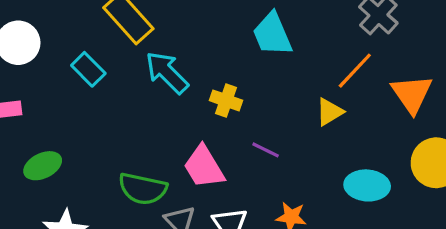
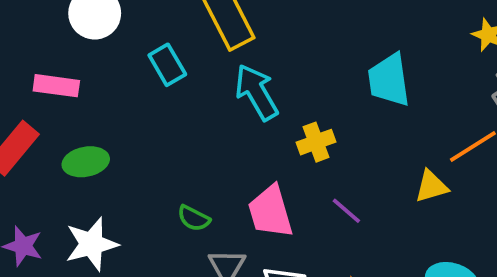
yellow cross: (226, 100) -> (316, 142), turned 36
green semicircle: (143, 189) -> (194, 218), size x0.6

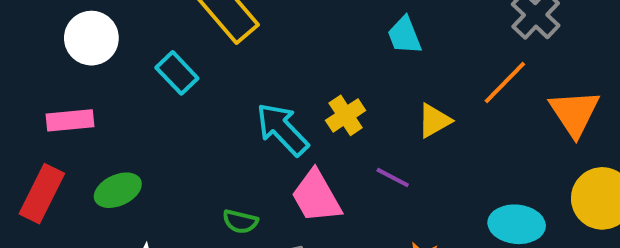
cyan trapezoid: (389, 80) -> (404, 35), size x0.7
cyan arrow: (256, 92) -> (282, 129), moved
yellow triangle: (431, 186) -> (434, 121), moved

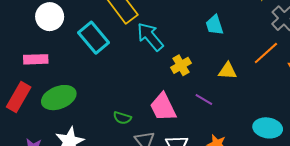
cyan rectangle: (177, 73) -> (94, 38), size x1.4
yellow triangle: (434, 121) -> (227, 71), turned 30
cyan arrow: (282, 129) -> (150, 37), moved
green ellipse: (118, 190) -> (59, 98), size x1.4

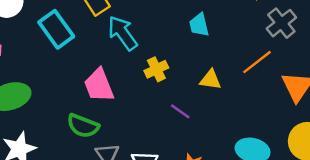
pink trapezoid: (163, 107) -> (99, 85), moved
green semicircle: (122, 118) -> (83, 126), size x1.5

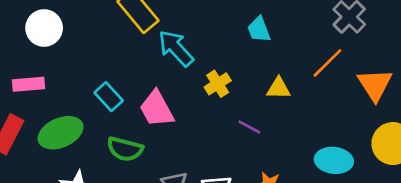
cyan rectangle: (56, 29) -> (109, 97), moved, size x0.7
green semicircle: (83, 126) -> (125, 149), moved

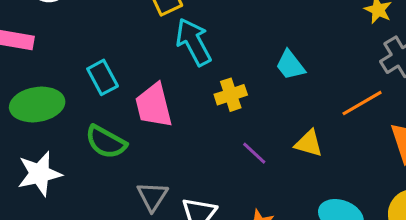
cyan trapezoid: (259, 29) -> (290, 65), moved, turned -32
yellow triangle: (278, 88) -> (309, 143), moved

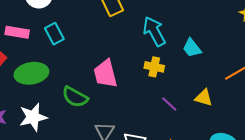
cyan arrow: (193, 42) -> (154, 31), moved
cyan rectangle: (103, 77) -> (54, 34), moved
yellow cross: (231, 95) -> (154, 67), turned 30

